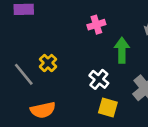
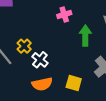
white cross: (99, 79) -> (40, 60), moved
orange semicircle: (43, 110) -> (42, 84), moved

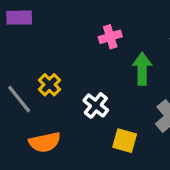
white cross: (40, 60) -> (96, 105), moved
orange semicircle: (42, 84) -> (45, 142), moved

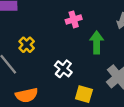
yellow cross: (49, 85) -> (27, 45), moved

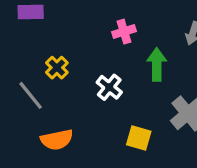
white cross: (63, 69) -> (109, 87), moved

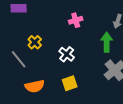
green arrow: (157, 64) -> (107, 42), moved
yellow square: (139, 138) -> (70, 83), moved, turned -35

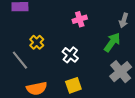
green arrow: (107, 42) -> (112, 42), turned 36

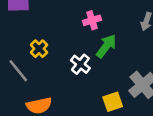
green arrow: (112, 42) -> (106, 46), moved
yellow square: (73, 85) -> (113, 102), moved

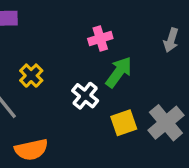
yellow square: (113, 102) -> (124, 123), moved

